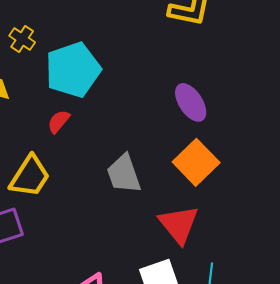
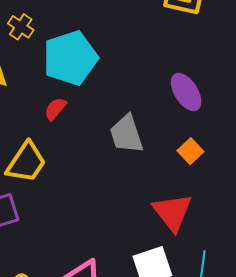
orange square: (196, 162) -> (190, 151), size x0.6
gray trapezoid: (124, 174) -> (126, 134), moved

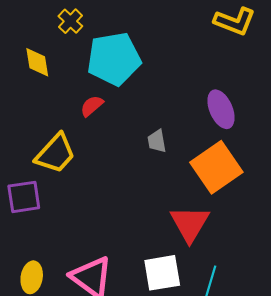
gray trapezoid: (126, 134) -> (157, 141), size x0.6
orange square: (190, 151) -> (216, 167), size x2.0

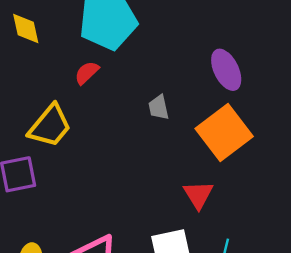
red triangle: (190, 224) -> (198, 195), size x0.7

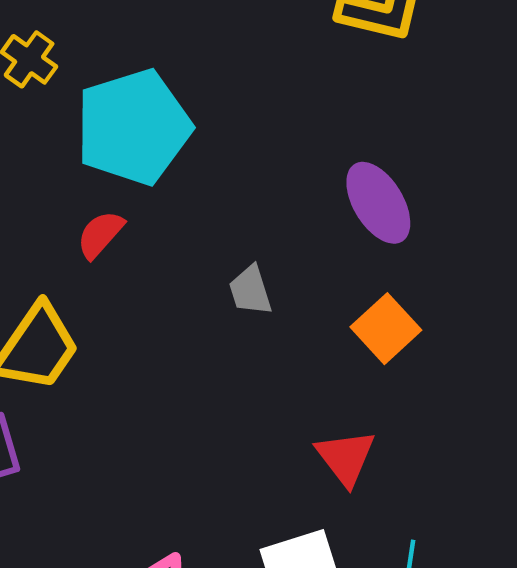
orange square: (224, 133) -> (386, 329), size x0.6

